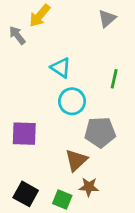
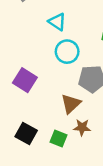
purple square: (24, 134) -> (25, 80), turned 30

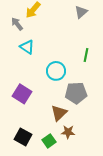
cyan triangle: (57, 22) -> (27, 47), moved
green square: (58, 139) -> (49, 141), turned 32

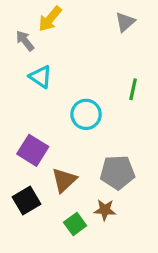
gray pentagon: (76, 93) -> (117, 172), moved
brown triangle: (59, 113) -> (64, 180), moved
black square: (23, 137) -> (27, 200), moved, turned 30

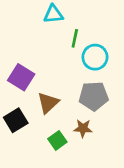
cyan triangle: (41, 77) -> (53, 14), moved, turned -40
green line: (133, 89) -> (75, 38), moved
cyan circle: (86, 114) -> (95, 57), moved

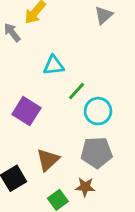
green line: (75, 38) -> (77, 91), turned 30
purple square: (21, 77) -> (26, 111), moved

